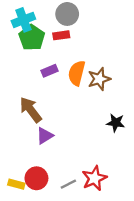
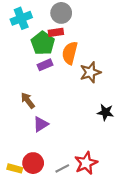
green pentagon: (32, 38) -> (43, 43), moved
orange semicircle: (77, 73) -> (70, 53), moved
brown arrow: (31, 110) -> (28, 100), size x0.7

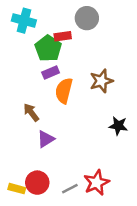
gray circle: (61, 13) -> (87, 18), moved
cyan cross: (21, 18) -> (24, 21), turned 36
orange semicircle: (70, 53) -> (64, 91), moved

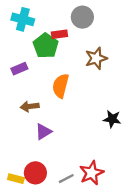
purple rectangle: (51, 73) -> (19, 69), moved
brown star: (101, 81) -> (96, 58), moved
brown arrow: (31, 112) -> (30, 106), turned -60

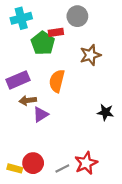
cyan cross: (23, 19) -> (21, 18), turned -30
purple rectangle: (19, 69) -> (18, 80), moved, size x1.5
purple triangle: (43, 132) -> (41, 114), moved

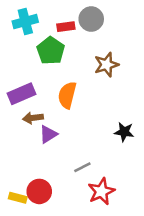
red rectangle: (56, 32) -> (66, 27), moved
gray line: (62, 168) -> (82, 167), moved

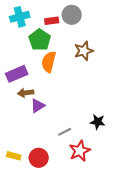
orange semicircle: (67, 95) -> (49, 62), moved
black star: (124, 132) -> (98, 122), moved
red circle: (39, 191) -> (39, 158), moved

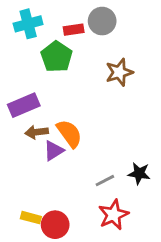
orange semicircle: (49, 62) -> (69, 134), moved, turned 130
gray line: (65, 132) -> (105, 181), moved
yellow rectangle: (14, 156) -> (31, 218), moved

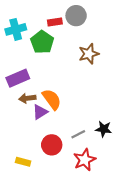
cyan cross: (28, 24) -> (16, 29), moved
red circle: (55, 225) -> (52, 145), moved

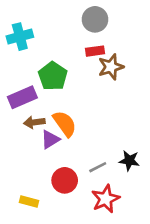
red rectangle: (55, 22) -> (95, 51), moved
green pentagon: (42, 42) -> (53, 76), moved

